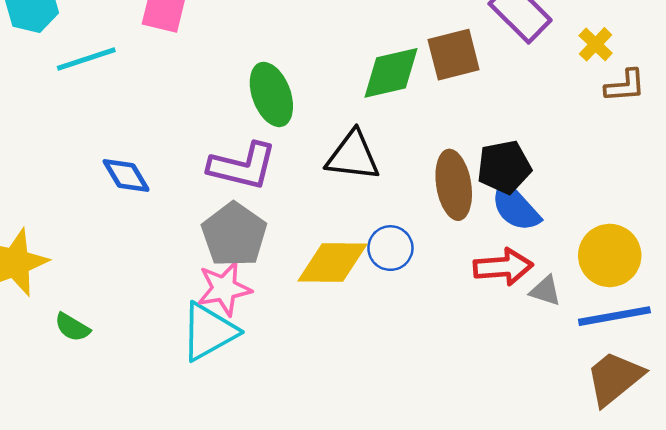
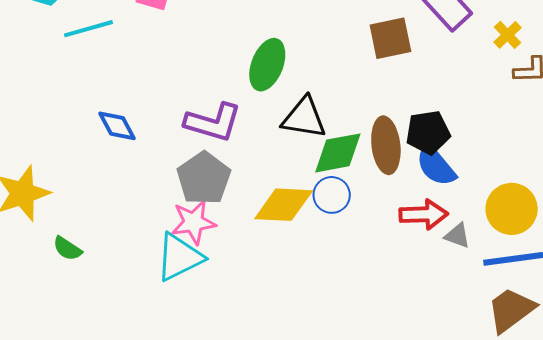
green diamond: (391, 73) -> (338, 153), moved
green ellipse: (271, 94) -> (267, 65), moved, turned 39

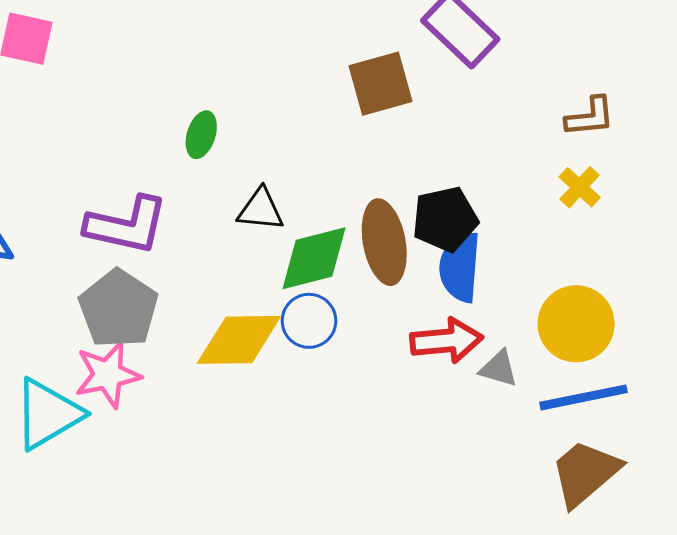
yellow cross: (507, 35) -> (580, 187), moved
green ellipse: (267, 65) -> (201, 135), size x0.6
black triangle: (304, 118) -> (261, 210), size x0.7
blue semicircle: (436, 166) -> (460, 267), turned 48
cyan triangle: (179, 257) -> (48, 414), moved

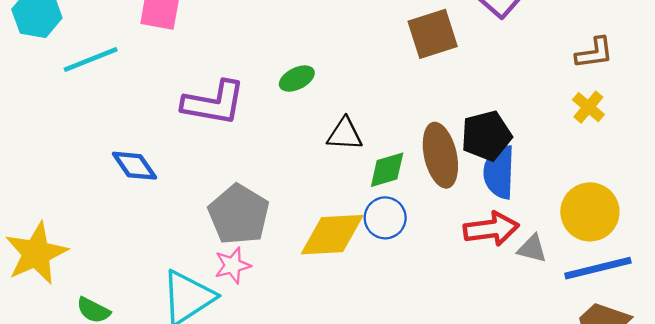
green ellipse: (201, 135) -> (297, 79), turned 48
purple L-shape: (127, 225) -> (214, 103), moved
green diamond: (314, 258) -> (387, 170), size x0.7
pink star: (108, 375) -> (233, 265), size x0.7

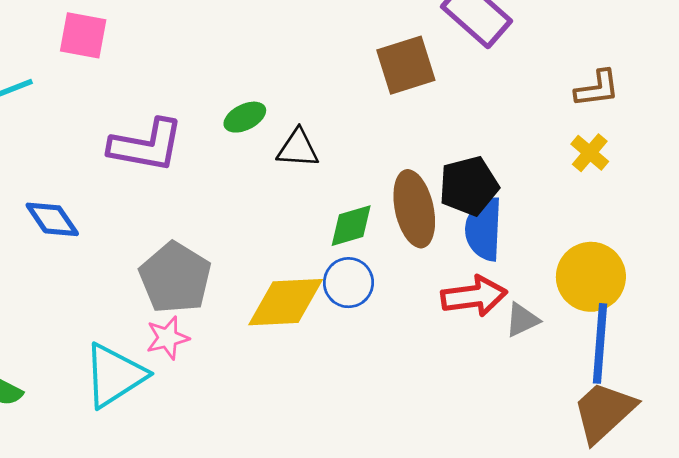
black triangle: (345, 134) -> (298, 148), moved
gray triangle: (532, 249) -> (522, 320), turned -40
blue line: (598, 268) -> (600, 343), turned -72

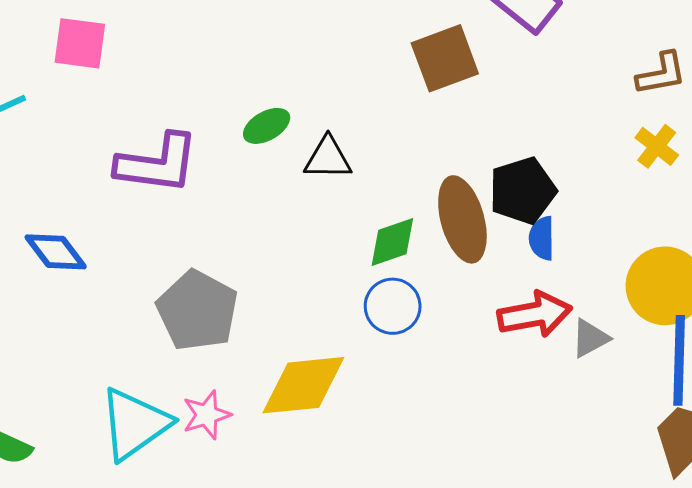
blue semicircle: (484, 229) -> (542, 238), size x0.6
yellow diamond: (286, 302) -> (303, 385), moved
pink star: (168, 338) -> (207, 415), moved

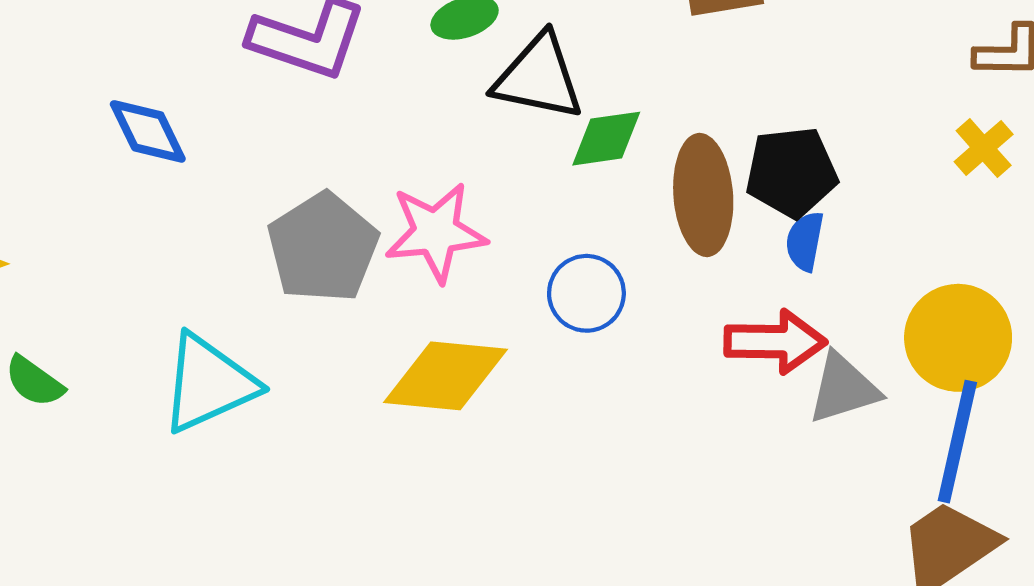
black triangle: (328, 158) -> (539, 77), size x1.4
green diamond: (392, 242) -> (606, 139), moved
gray triangle: (590, 338) -> (844, 388), size x1.4
pink star: (207, 415) -> (436, 232), moved, size x1.5

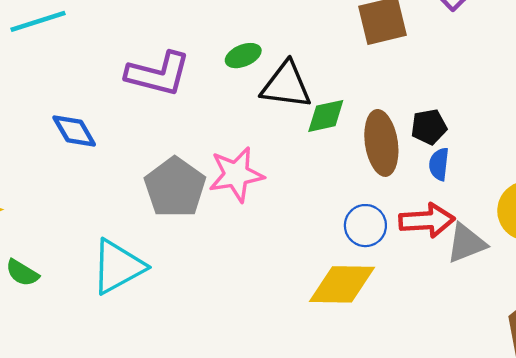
black pentagon: (791, 172) -> (429, 127), size x0.7
blue circle: (586, 293) -> (365, 226), moved
yellow diamond: (446, 376) -> (342, 284), moved

